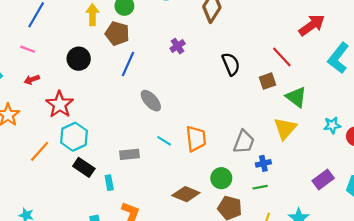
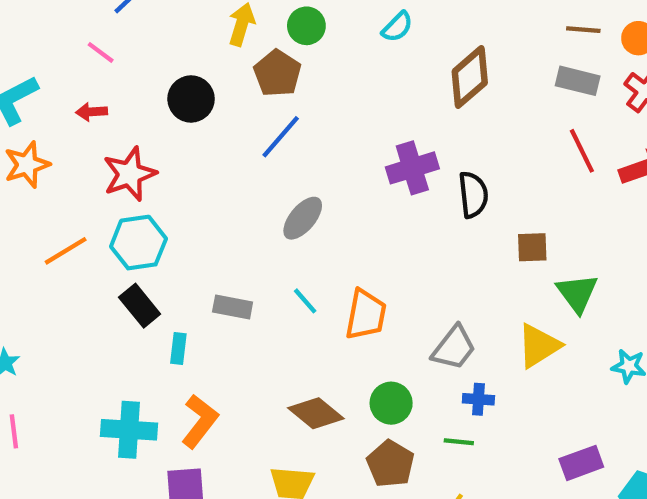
purple cross: (178, 46) -> (412, 168), moved, size x1.6
red line: (282, 57) -> (582, 151), moved
gray ellipse: (151, 101) -> (303, 218), turned 65

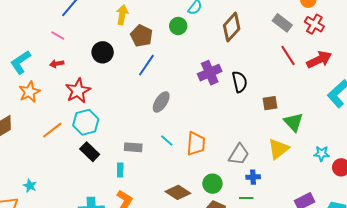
green circle: (306, 26) -> (178, 26), moved
gray rectangle: (578, 81) -> (282, 23), turned 30
cyan rectangle: (178, 349) -> (120, 170), moved

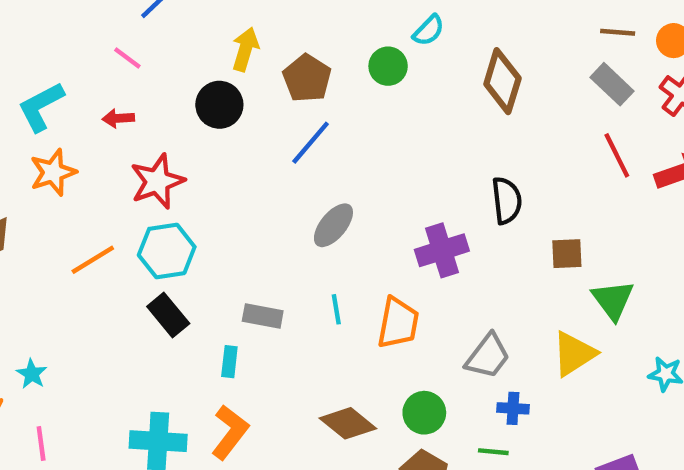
yellow arrow: (122, 15) -> (245, 49), moved
brown diamond: (232, 27) -> (502, 81), turned -32
purple cross: (210, 73) -> (442, 250), moved
cyan line: (167, 141) -> (336, 309), turned 32

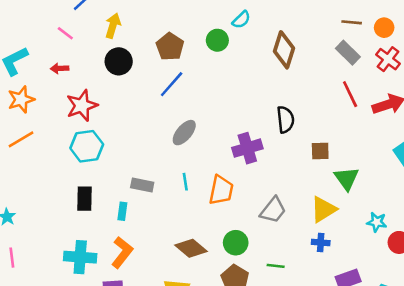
yellow arrow: (245, 49) -> (113, 26), moved
orange line: (93, 260) -> (21, 139), moved
black rectangle: (168, 315) -> (85, 199), moved, turned 40
blue cross: (513, 408) -> (321, 242), moved

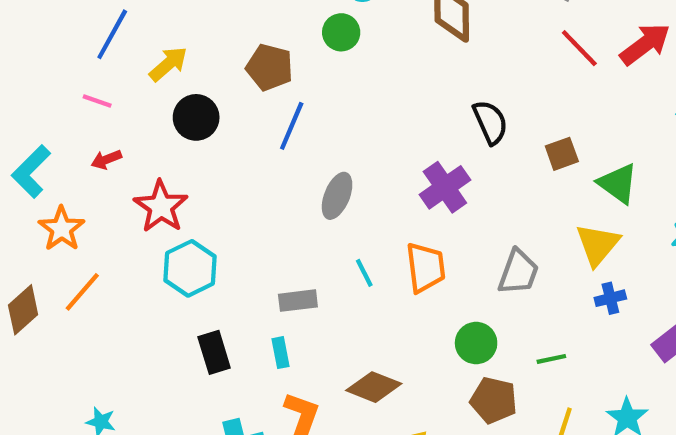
yellow arrow: (113, 26) -> (168, 64), turned 50
brown diamond: (191, 248) -> (374, 387), moved

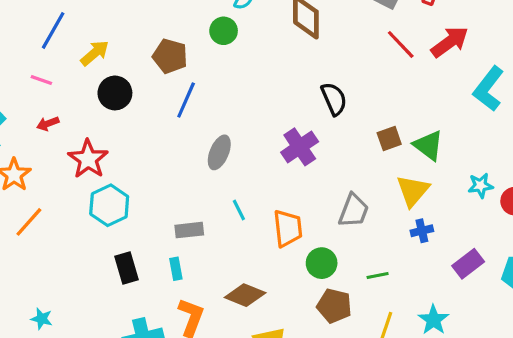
brown square: (562, 154) -> (389, 138), moved
orange trapezoid: (426, 267) -> (288, 228), moved

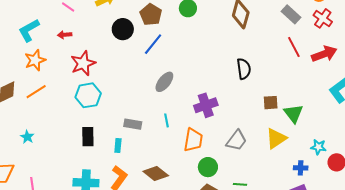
black circle: (115, 93) -> (123, 29), moved
purple cross: (300, 147) -> (206, 105), moved
blue cross: (422, 231) -> (301, 168), moved
cyan star: (42, 319) -> (27, 137), moved

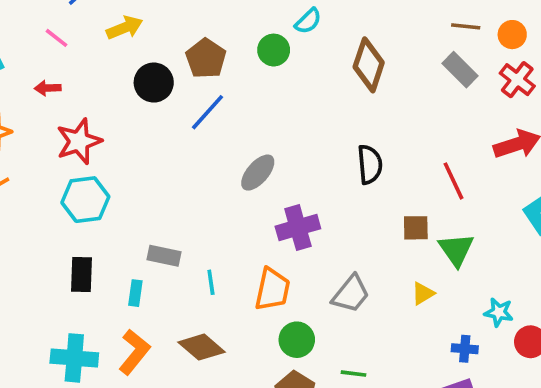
red line: (294, 47) -> (453, 181), moved
gray ellipse: (164, 82) -> (258, 173), moved
cyan line: (167, 120) -> (211, 282), moved
yellow triangle: (276, 139) -> (423, 293), size x0.6

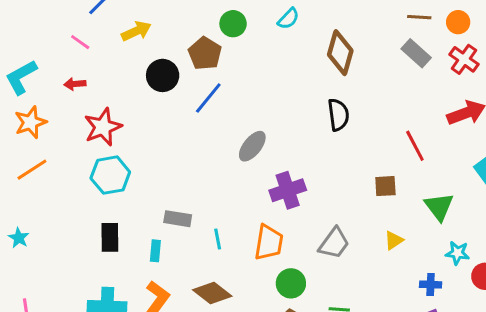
green circle: (274, 50) -> (233, 24), moved
black semicircle: (370, 164) -> (338, 115), moved
green triangle: (456, 250) -> (439, 207), moved

